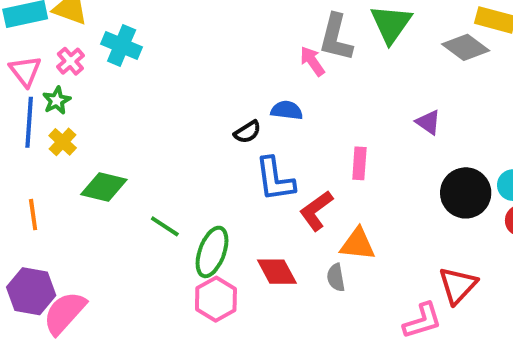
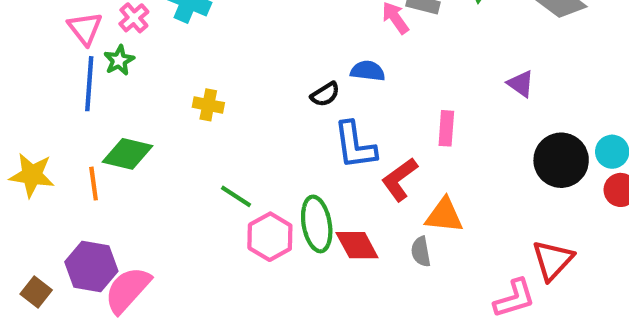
yellow cross: (63, 142) -> (208, 105), moved, turned -32
green diamond: (104, 187) -> (128, 154), moved
green ellipse: (212, 252) -> (317, 224), moved, turned -30
pink hexagon: (216, 299) -> (270, 237), moved

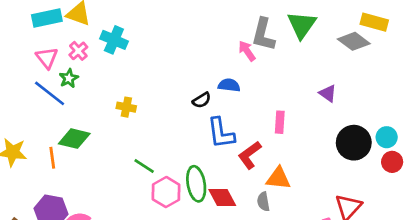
blue line: (89, 84) -> (50, 93), turned -56

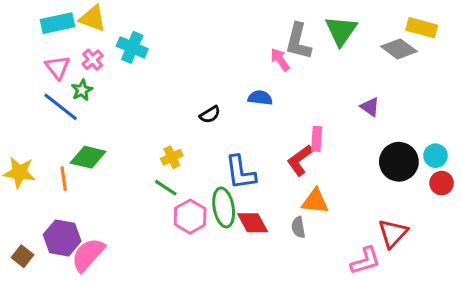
black semicircle: (202, 100) -> (210, 115), moved
yellow cross: (126, 107) -> (172, 157), moved, turned -36
blue L-shape: (221, 133) -> (240, 172), moved
red L-shape: (250, 155) -> (300, 160), moved

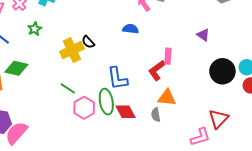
green star: (82, 90) -> (35, 29), moved
black semicircle: (210, 115) -> (88, 42), moved, turned 80
yellow cross: (172, 157) -> (72, 50), moved, size x1.6

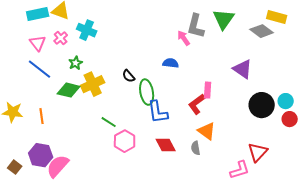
purple triangle: (203, 35) -> (243, 69), size x1.5
yellow cross: (72, 50) -> (93, 84), moved
green diamond: (16, 68) -> (69, 90), moved
orange triangle: (167, 98) -> (207, 131), turned 30
green ellipse: (106, 102) -> (147, 92), moved

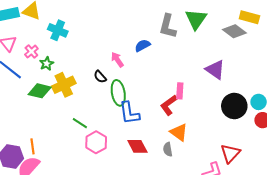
pink cross: (61, 38) -> (31, 52), moved
pink arrow: (184, 38) -> (117, 60), moved
blue semicircle: (171, 63) -> (142, 45), moved, turned -35
orange line: (42, 116) -> (32, 146), moved

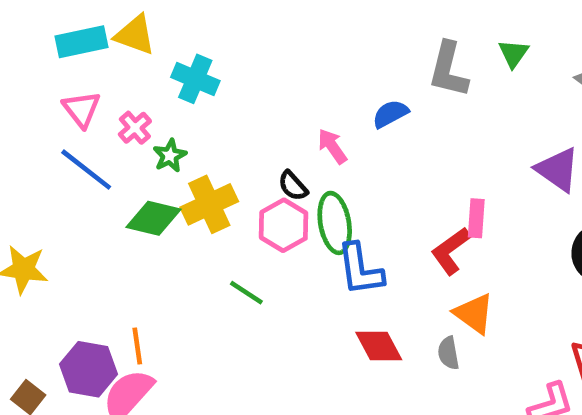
green triangle: (196, 19) -> (513, 53), size x0.6
pink hexagon: (96, 142) -> (284, 225), moved

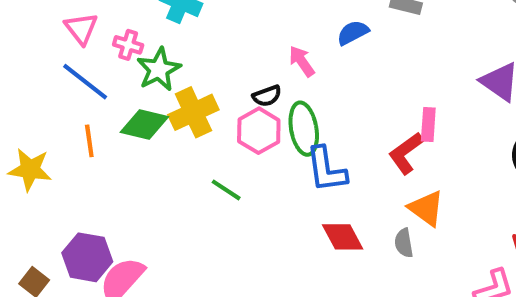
pink cross: (135, 128) -> (128, 45), turned -32
green star: (170, 156) -> (159, 69), size x1.5
black semicircle: (293, 186) -> (267, 96), turned -68
orange line: (137, 346) -> (89, 141), moved

